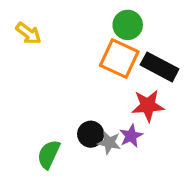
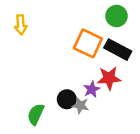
green circle: (128, 25) -> (116, 16), moved
yellow arrow: (28, 33) -> (21, 25), turned 48
purple star: (131, 136) -> (92, 89), moved

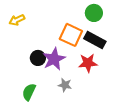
yellow arrow: (21, 25) -> (17, 20), turned 70
purple star: (92, 89) -> (54, 59), moved, size x1.6
black circle: (67, 99) -> (38, 58), moved

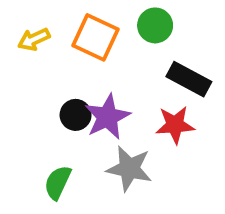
green circle: (94, 13) -> (155, 25), moved
orange square: (71, 35) -> (95, 37), moved
gray star: (65, 85) -> (129, 169), size x1.6

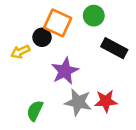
yellow arrow: (34, 39) -> (20, 52), moved
black circle: (76, 115) -> (42, 37), moved
red star: (175, 125) -> (106, 101), moved

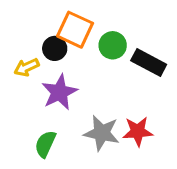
green circle: (94, 16) -> (113, 45), moved
purple star: (65, 71) -> (59, 92), moved

